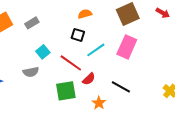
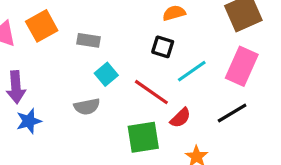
gray rectangle: (32, 23) -> (88, 40), moved, turned 40
black line: (121, 87) -> (232, 113), moved, turned -60

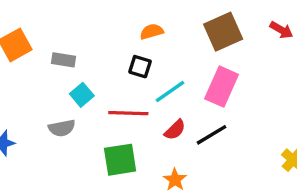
red line: (151, 92) -> (128, 113), turned -33
red semicircle: (180, 118) -> (175, 130), moved

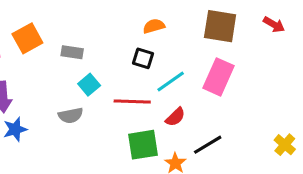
brown square: (223, 32) -> (220, 26), turned 33
black line: (212, 135) -> (208, 145), moved
green square: (120, 160) -> (143, 145), moved

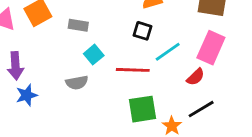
red semicircle: (175, 117) -> (196, 77), moved

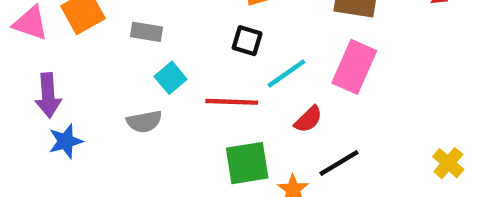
red semicircle: (196, 77) -> (308, 119), moved

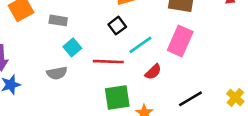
black square: (247, 41) -> (117, 26), turned 36
black line: (339, 163) -> (190, 99), moved

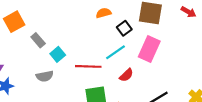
gray rectangle: (58, 20) -> (38, 40), moved, turned 40
black square: (117, 26) -> (124, 28), moved

